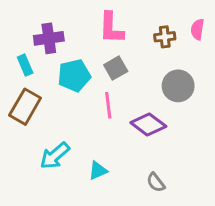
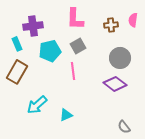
purple diamond: (148, 125) -> (115, 84), moved
gray semicircle: (156, 182) -> (124, 127), moved

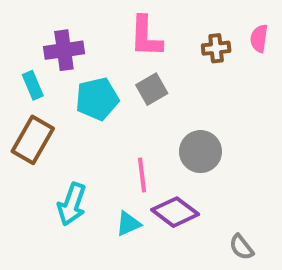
gray circle: (120, 58) -> (200, 152), moved
pink line: (73, 71) -> (142, 175), moved
purple diamond: (115, 84) -> (175, 212), moved
cyan arrow: (37, 105) -> (72, 204), turned -30

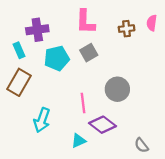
cyan triangle: (128, 224) -> (78, 141), moved

